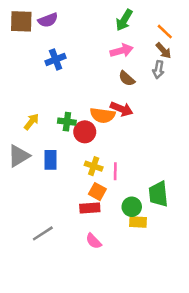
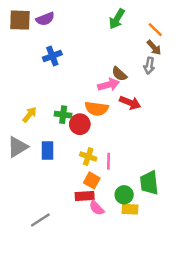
pink arrow: (122, 51) -> (109, 85), moved
red arrow: (122, 109) -> (130, 103), moved
pink semicircle: (94, 241) -> (97, 208), moved

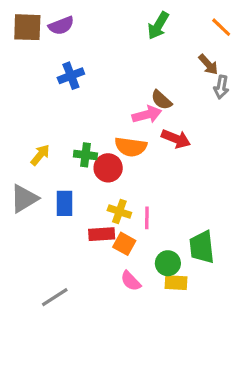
orange line: (155, 30) -> (221, 27), moved
gray arrow: (149, 66) -> (221, 87), moved
red rectangle: (85, 196) -> (102, 234), moved

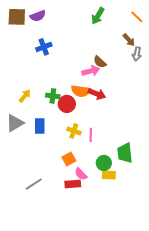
red arrow: (176, 139) -> (97, 94), moved
red rectangle: (102, 234) -> (73, 184), moved
orange square: (124, 244) -> (69, 159), moved, turned 32

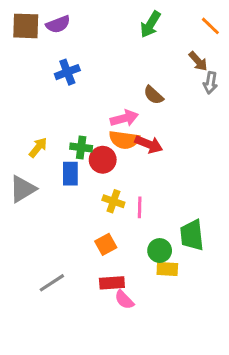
pink arrow: (91, 71) -> (124, 118), moved
blue rectangle: (40, 126) -> (70, 174), moved
pink semicircle: (81, 174) -> (124, 300), moved

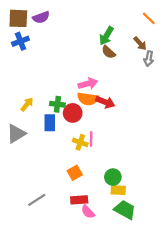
green arrow: (150, 24) -> (106, 36), moved
blue cross: (67, 72) -> (20, 41), moved
brown semicircle: (153, 95) -> (109, 52), moved
pink line: (140, 207) -> (91, 139), moved
green trapezoid: (192, 235) -> (125, 210), moved, turned 125

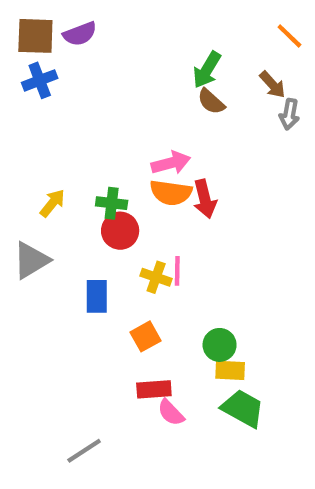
red arrow: (105, 102) -> (205, 199), turned 54
red circle: (73, 113) -> (120, 231), moved
blue rectangle: (50, 123) -> (97, 296), moved
gray line: (37, 200) -> (84, 451), moved

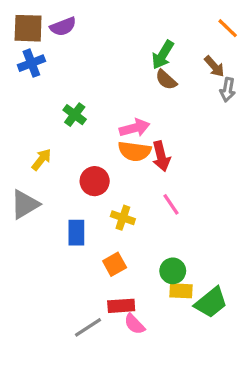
green cross: (112, 203) -> (75, 115), moved, turned 30
pink line: (177, 271) -> (171, 204), moved, turned -35
green trapezoid: (243, 408) -> (211, 302), moved, turned 112
gray line: (84, 451) -> (88, 327), moved

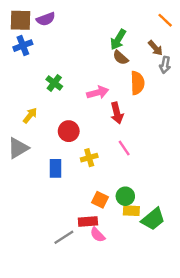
orange semicircle: (135, 151) -> (137, 83), moved, turned -100
yellow cross: (123, 218) -> (89, 158), turned -35
orange square: (115, 264) -> (100, 200), moved, turned -35

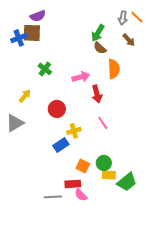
brown square: (20, 20) -> (32, 33), moved
gray arrow: (165, 65) -> (123, 18), moved
blue rectangle: (55, 168) -> (61, 145), moved, turned 56
gray line: (64, 237) -> (53, 197), turned 30

